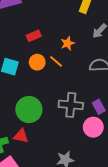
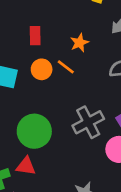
red rectangle: (34, 36) -> (35, 36), turned -64
gray cross: (71, 105) -> (88, 122), turned -30

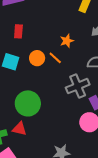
red rectangle: (35, 36) -> (18, 31), moved
gray cross: (88, 122) -> (78, 86), moved

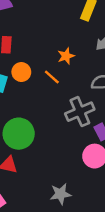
orange circle: (37, 58) -> (21, 72), moved

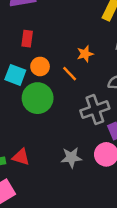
green circle: (19, 134) -> (38, 98), moved
gray star: (61, 194) -> (71, 158), moved

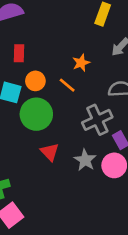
red triangle: (21, 157) -> (50, 152), moved, turned 36
gray star: (71, 158) -> (85, 160), moved, turned -30

